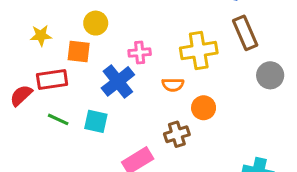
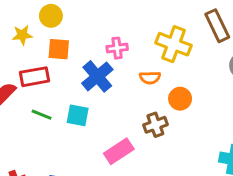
yellow circle: (96, 23) -> (51, 16), moved
yellow cross: (199, 51) -> (174, 44), turned 32

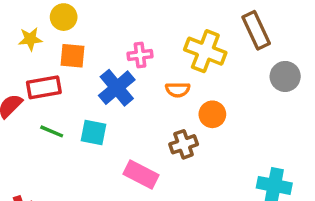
pink rectangle: (119, 151) -> (141, 174), turned 60

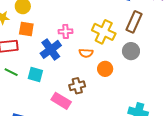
brown rectangle: (256, 30) -> (134, 22), turned 45
gray circle: (285, 76) -> (131, 51), moved
brown cross: (184, 144) -> (77, 86), moved

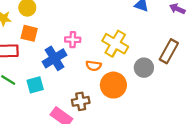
brown rectangle: (134, 22) -> (169, 51), moved
orange circle: (105, 69) -> (113, 85), size x1.5
cyan square: (35, 74) -> (35, 85), turned -35

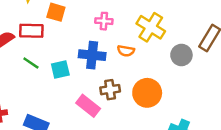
blue cross: (54, 58) -> (92, 55), moved, turned 35
orange circle: (113, 85) -> (147, 93), moved

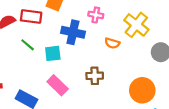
blue cross: (92, 55) -> (73, 32), moved
orange circle: (147, 93) -> (142, 90), moved
pink rectangle: (88, 106) -> (58, 85), moved

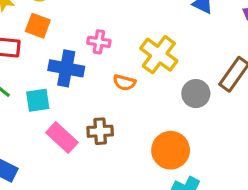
pink rectangle: (58, 85) -> (62, 138), moved

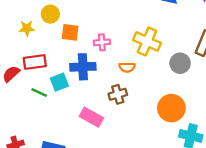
orange square: (38, 26) -> (70, 32), moved
cyan square: (38, 100) -> (59, 82), moved
brown cross: (100, 131) -> (118, 94), moved

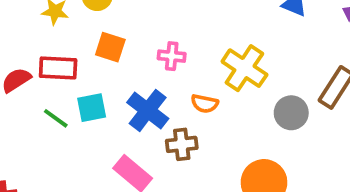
orange square: (70, 32) -> (110, 47), moved
blue cross: (83, 67) -> (148, 110), moved, turned 30

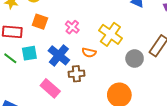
pink cross: (172, 56) -> (72, 27), turned 32

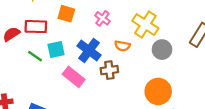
gray circle: (135, 59) -> (162, 50), moved
pink rectangle: (50, 88) -> (74, 77), moved

